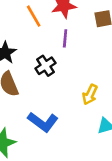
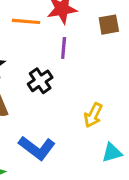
orange line: (34, 16) -> (26, 21), turned -55

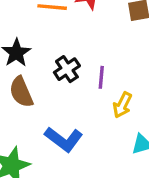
purple line: (64, 48) -> (101, 77), moved

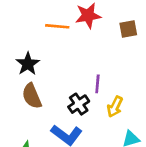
black cross: (67, 69) -> (79, 104), moved

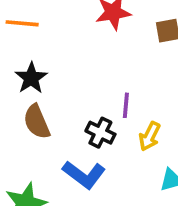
orange line: (57, 26) -> (22, 23), moved
black cross: (79, 104) -> (100, 133), turned -30

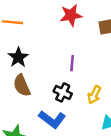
purple line: (126, 105) -> (72, 63), moved

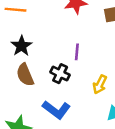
black cross: (63, 92) -> (60, 74), moved

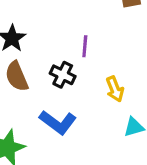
yellow arrow: (100, 84) -> (115, 89), turned -48

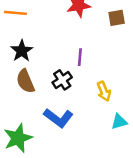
black cross: (63, 75) -> (62, 80), turned 30

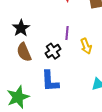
yellow arrow: (104, 91) -> (86, 46), moved
blue L-shape: (58, 118) -> (50, 81), turned 50

